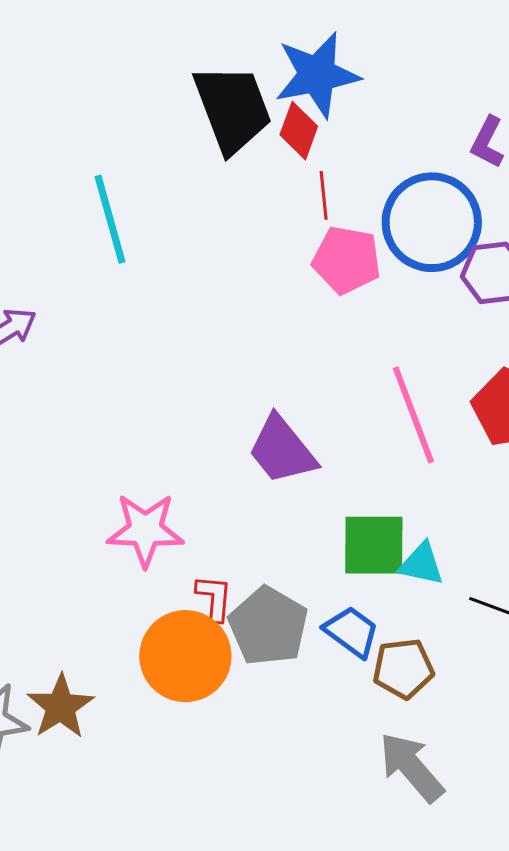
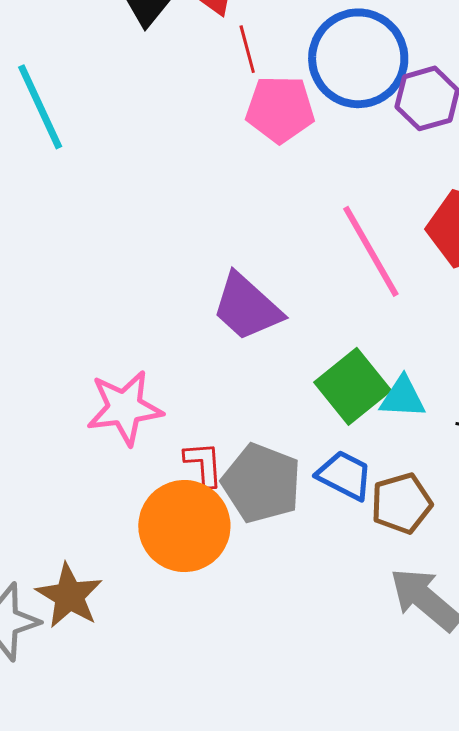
green square: (374, 545) -> (353, 386), turned -30

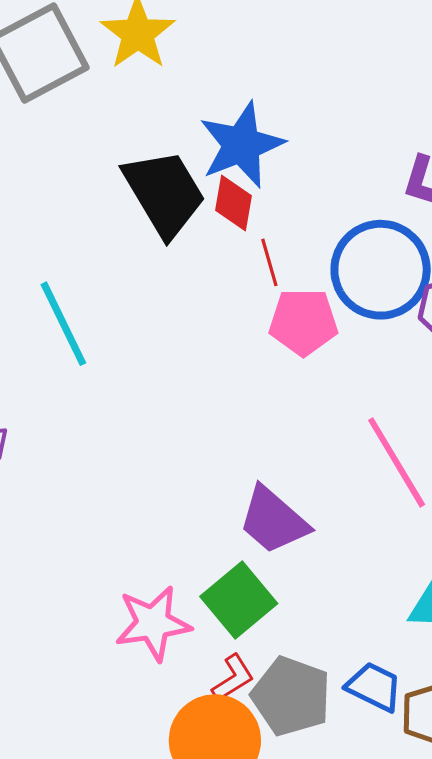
green square: (353, 386) -> (239, 600), moved
red L-shape: (204, 464) -> (233, 678), turned 63

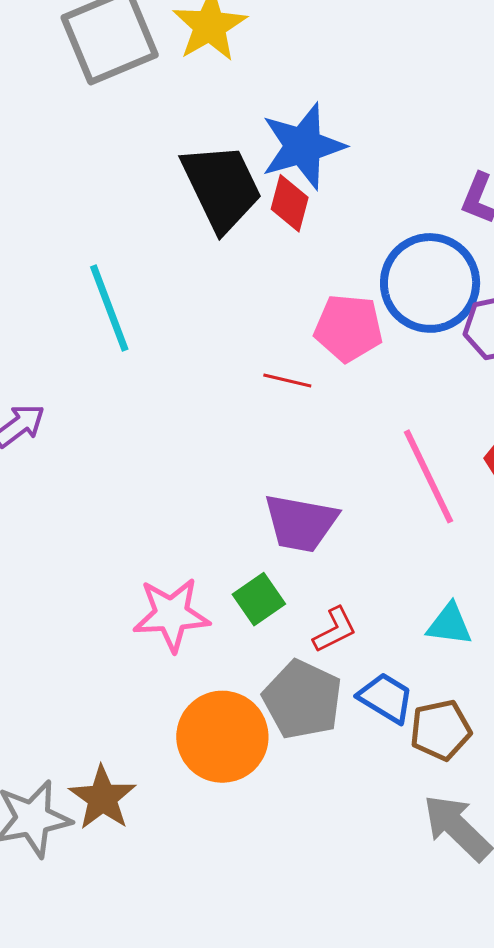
red line: (269, 262) -> (287, 381), moved, turned -66
purple trapezoid: (273, 520) -> (301, 523), turned -36
green square: (239, 600) -> (259, 599), size x0.7
red L-shape: (233, 678) -> (335, 630), moved

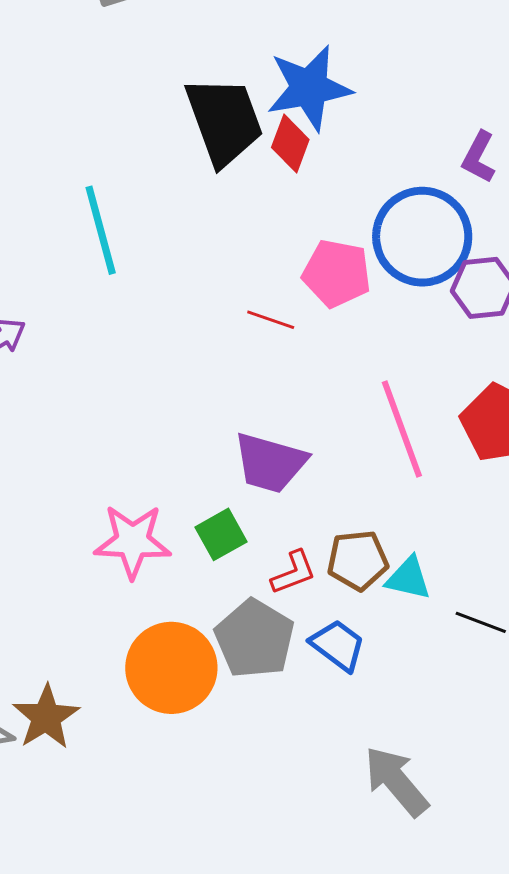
brown pentagon: (441, 730) -> (358, 560), moved

